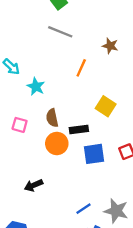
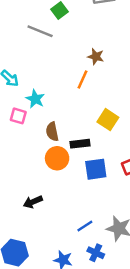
gray line: (60, 32) -> (40, 31), moved
brown star: (110, 46) -> (96, 57), moved
pink square: (20, 125) -> (18, 116), moved

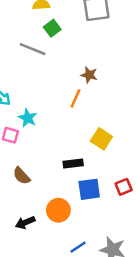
brown semicircle: (52, 132) -> (21, 176), moved, turned -30
orange circle: (57, 158) -> (58, 210), moved

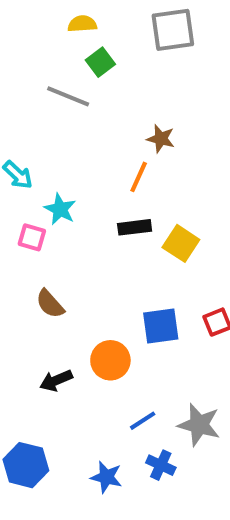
black rectangle: (73, 163) -> (135, 227), moved

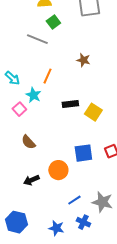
orange line: (139, 177) -> (47, 76), moved
pink square: (32, 237) -> (19, 109), turned 32

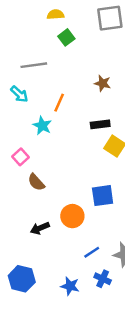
gray line: (37, 39) -> (34, 65), moved, turned -30
cyan arrow: (12, 78) -> (19, 94), moved
black rectangle: (70, 104) -> (100, 124), moved
pink square: (19, 109) -> (21, 157), moved

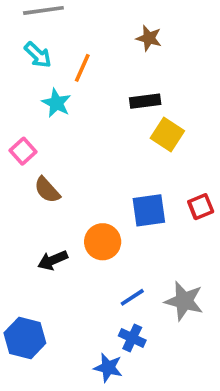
cyan arrow: (19, 94) -> (38, 55), moved
blue cross: (103, 279) -> (132, 338), moved
blue star: (70, 286) -> (108, 368), moved

